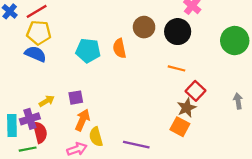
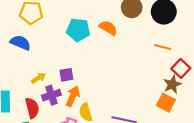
orange semicircle: (119, 48) -> (108, 28), turned 132
blue semicircle: (35, 54) -> (20, 43), moved
purple cross: (30, 119) -> (51, 95), moved

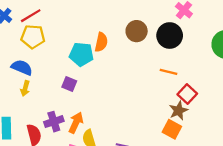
orange semicircle: (108, 28) -> (101, 42), moved, turned 72
purple square: (66, 75) -> (69, 84), moved, turned 32
yellow arrow: (39, 78) -> (25, 88), moved, turned 136

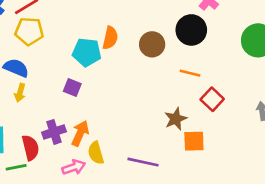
brown circle: (137, 31) -> (152, 44), moved
brown star: (178, 111) -> (176, 119), moved
orange square: (172, 129) -> (194, 141), turned -30

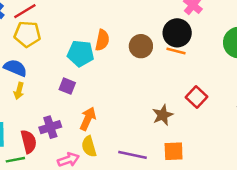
orange line: (190, 73) -> (176, 51), moved
orange arrow: (80, 133) -> (88, 119), moved
orange square: (194, 141) -> (174, 151), moved

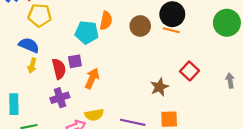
purple square: (67, 86) -> (75, 61), turned -32
orange arrow: (88, 119) -> (92, 78), moved
red semicircle: (29, 142) -> (59, 69), moved
yellow semicircle: (89, 146) -> (94, 115), turned -84

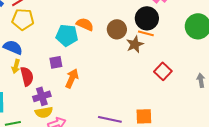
orange semicircle: (106, 21) -> (85, 24), turned -78
red semicircle: (59, 69) -> (27, 76), moved
brown star: (159, 87) -> (135, 44), moved
yellow semicircle: (94, 115) -> (44, 112), moved

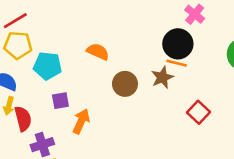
brown circle: (117, 29) -> (125, 84), moved
cyan pentagon: (67, 35) -> (48, 66), moved

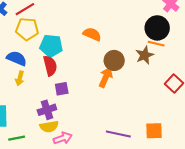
purple square: (60, 101) -> (62, 89), moved
red semicircle: (23, 119) -> (50, 66), moved
orange arrow: (81, 121) -> (106, 77), moved

